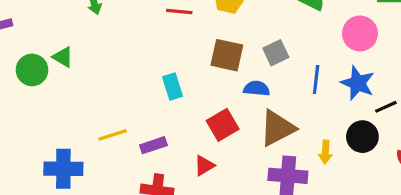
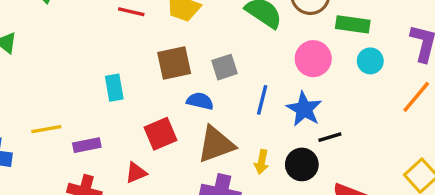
brown square: (227, 55) -> (174, 63), turned -32
yellow arrow: (325, 152) -> (262, 162), moved

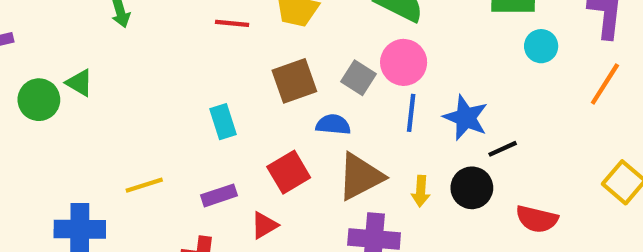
pink circle: (313, 59) -> (404, 62), moved
gray square: (225, 67) -> (359, 78), turned -32
purple rectangle: (87, 145) -> (219, 195), moved

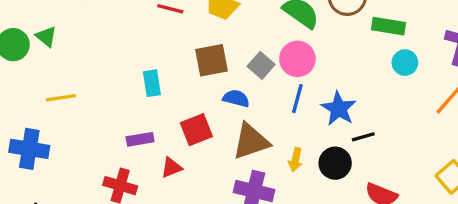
yellow line: (144, 185) -> (61, 98), moved

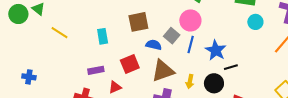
gray square: (261, 65) -> (172, 36), moved
yellow line: (61, 98) -> (60, 33), moved, turned 42
blue cross: (29, 149) -> (29, 77), size x0.6

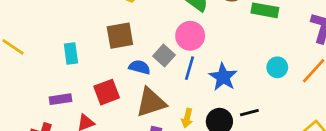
cyan circle: (255, 22) -> (277, 67), moved
black line: (231, 67) -> (249, 113), moved

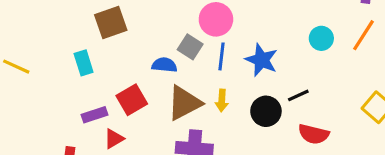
brown square: (120, 36) -> (111, 22), moved
purple rectangle: (61, 99) -> (95, 115), moved
yellow arrow: (187, 118) -> (222, 101), moved

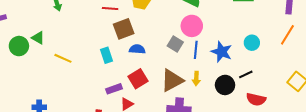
cyan circle: (321, 38) -> (252, 43), moved
blue semicircle: (164, 65) -> (137, 49), moved

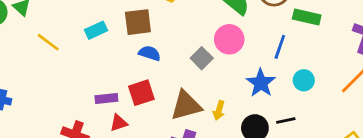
blue line: (196, 50) -> (280, 47), moved
cyan rectangle: (106, 55) -> (96, 30), moved, turned 70

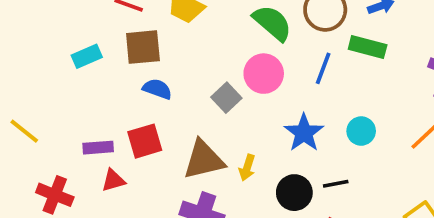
yellow line: (48, 42) -> (24, 131), moved
blue line: (280, 47) -> (323, 68), moved

